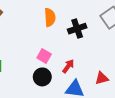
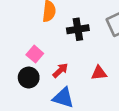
red triangle: (102, 78) -> (99, 73), moved

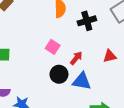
black circle: (29, 78) -> (59, 74), moved

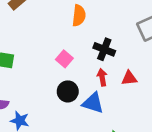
black cross: (87, 21) -> (104, 49), moved, turned 30
red arrow: (76, 58) -> (102, 77), moved, turned -56

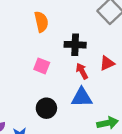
black circle: (68, 91) -> (46, 108), moved

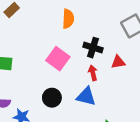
red triangle: (107, 63) -> (118, 62), moved
pink square: (42, 66) -> (58, 59), size x1.5

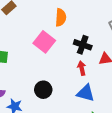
pink square: (58, 59) -> (44, 42), moved
blue triangle: (86, 96) -> (86, 93), moved

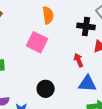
black cross: (83, 45) -> (86, 26), moved

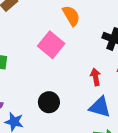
orange semicircle: (48, 15) -> (71, 16), turned -36

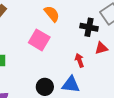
blue triangle: (100, 107) -> (71, 84), moved

